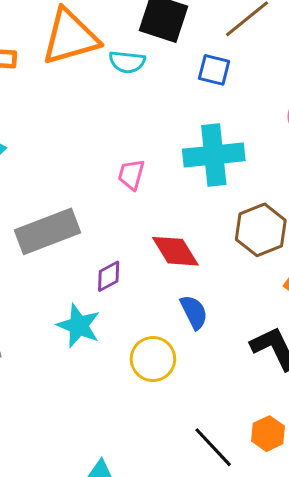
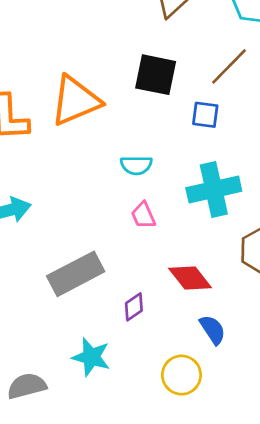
cyan semicircle: (127, 62) -> (136, 165), moved
pink trapezoid: (131, 175) -> (143, 215), turned -32
cyan star: (79, 326) -> (91, 357), moved

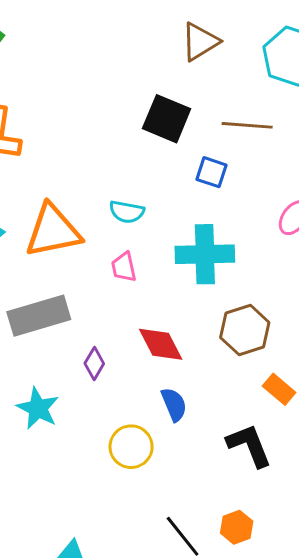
brown line: (229, 66) -> (247, 125), turned 39
orange triangle: (76, 101) -> (53, 231), moved
purple diamond: (134, 307) -> (94, 363), turned -36

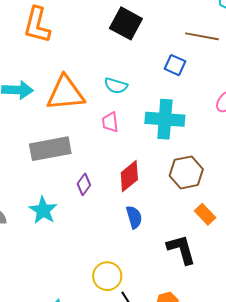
black square: (167, 119) -> (126, 23), moved
red diamond: (161, 344) -> (129, 176), turned 72
yellow circle: (131, 447) -> (107, 276), moved

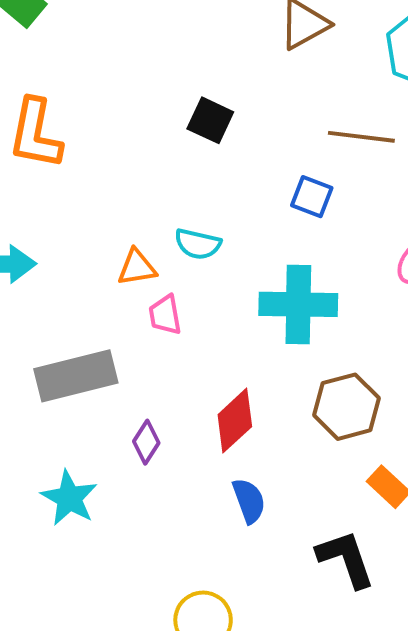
black square: (126, 23) -> (210, 120), size x0.7
orange triangle: (65, 93) -> (137, 267), moved, size x0.5
pink trapezoid: (110, 122) -> (165, 315), moved

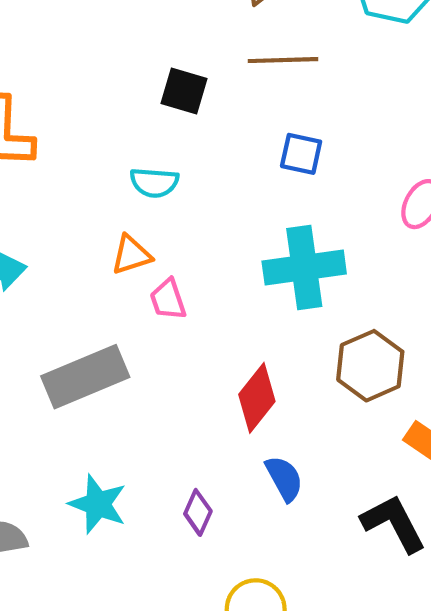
brown line: (361, 137) -> (283, 60), moved
cyan semicircle: (198, 244) -> (154, 183), moved
purple diamond: (146, 442) -> (198, 512), moved

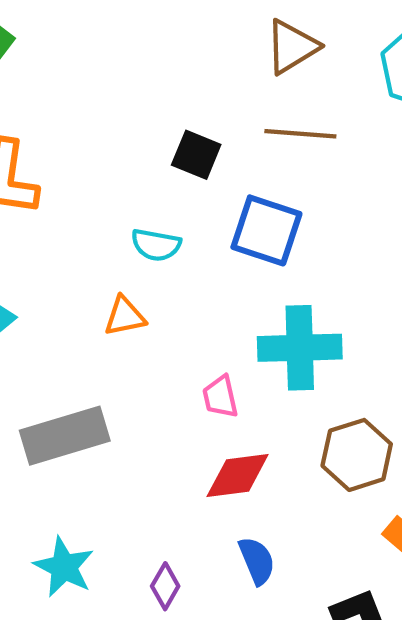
blue square: (301, 154) -> (266, 230), moved, size x1.6
pink trapezoid: (168, 299) -> (220, 397), moved
red diamond: (257, 398) -> (238, 476), turned 38

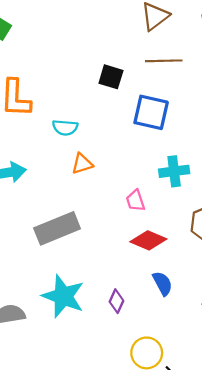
cyan semicircle: (156, 245) -> (65, 128), moved
cyan cross: (300, 348) -> (174, 171), size x0.7
red diamond: (238, 476) -> (148, 240), turned 36
cyan star: (64, 567) -> (63, 296), size x1.4

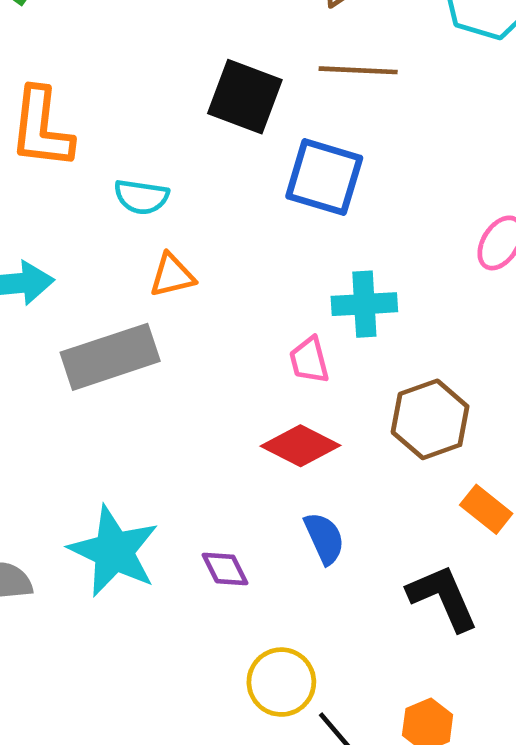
black square: (111, 77) -> (245, 97), size x1.4
pink trapezoid: (135, 201) -> (309, 360), moved
gray rectangle: (57, 228) -> (110, 357), moved
purple diamond: (116, 301) -> (225, 569), turned -55

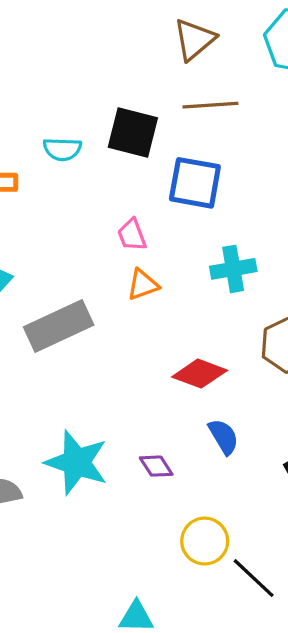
cyan semicircle: (141, 197) -> (62, 149), moved
orange triangle: (172, 275) -> (143, 285), moved
pink trapezoid: (309, 360) -> (132, 235), moved

